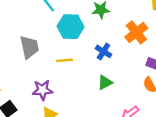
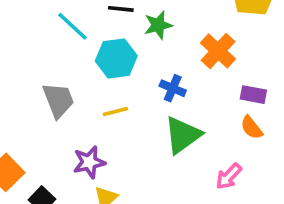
green triangle: (105, 82) -> (183, 135), size x1.6

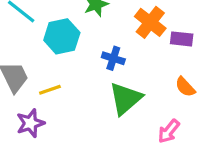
purple rectangle: (253, 95) -> (182, 39), moved
yellow line: (116, 111) -> (50, 90), moved
purple star: (89, 162) -> (30, 123), moved

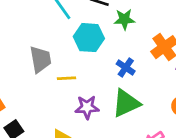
purple star: (30, 123) -> (87, 107), moved

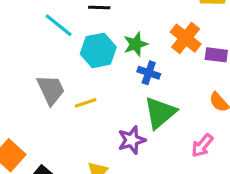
green star: (124, 19) -> (136, 44), moved
purple star: (87, 107) -> (132, 140), moved

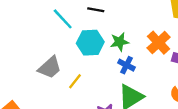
gray trapezoid: (51, 90) -> (50, 67), turned 65
yellow line: (86, 103) -> (75, 81), turned -42

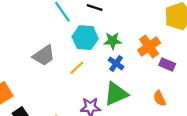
yellow line: (75, 81) -> (77, 68), moved

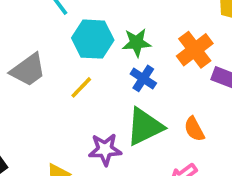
orange semicircle: (160, 98) -> (194, 129), moved

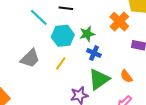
orange cross: (195, 50) -> (119, 22), moved

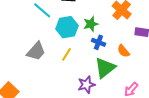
orange semicircle: (126, 76) -> (123, 51), moved

